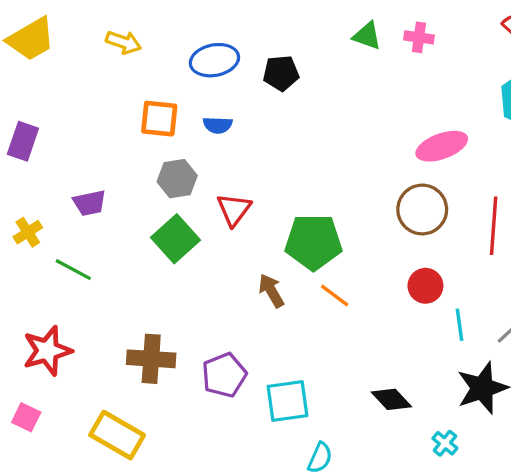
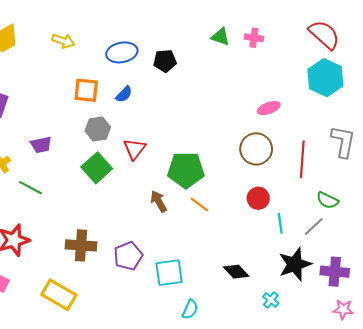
blue semicircle: (218, 125) -> (124, 94), turned -48
pink ellipse: (442, 146) -> (269, 108), size x0.7

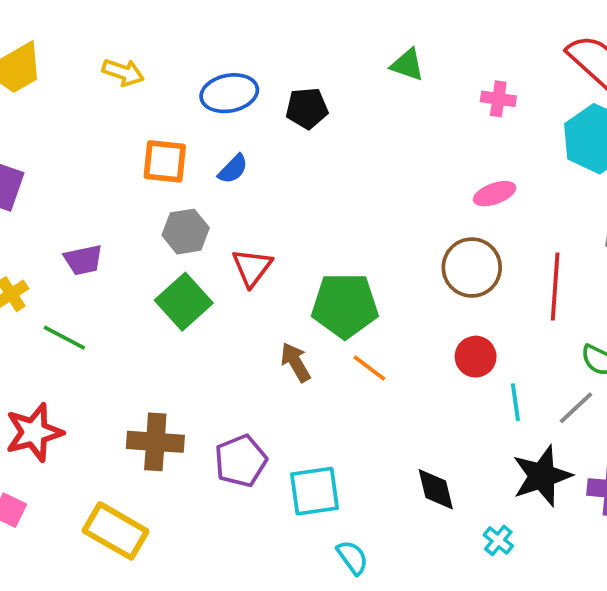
pink cross: (254, 38) -> (498, 99), moved
black diamond: (236, 272) -> (436, 489), turned 30
cyan semicircle: (190, 309) -> (352, 557), turned -60

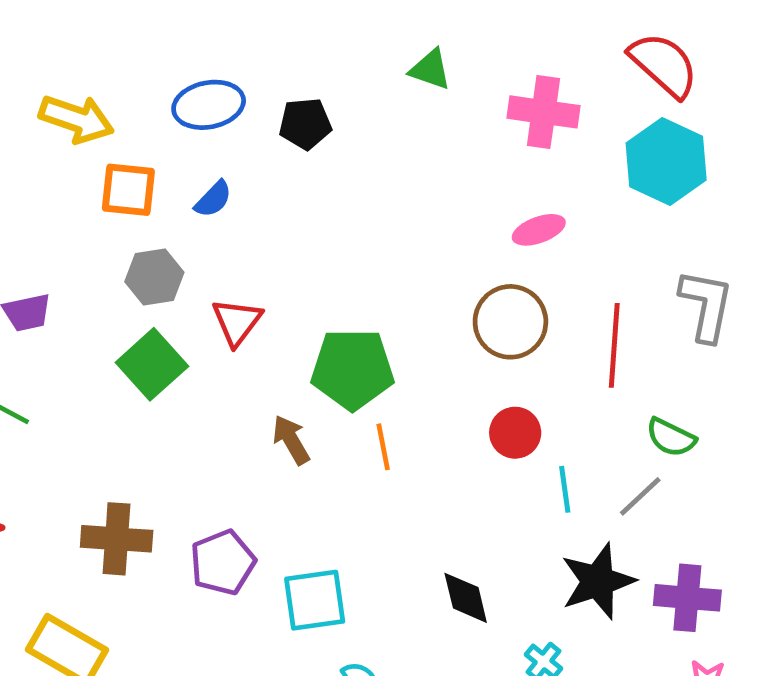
yellow arrow: (123, 72) -> (76, 119), moved, size x1.4
pink cross: (498, 99) -> (543, 112), size x1.6
orange line: (369, 368) -> (383, 447), turned 42

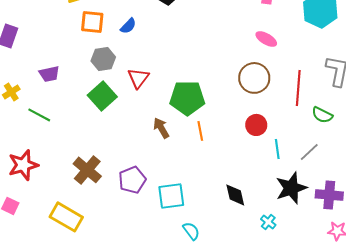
pink ellipse: (539, 230) -> (266, 39), turned 50
green semicircle: (671, 437) -> (322, 115), moved
brown cross: (117, 539) -> (87, 170), turned 36

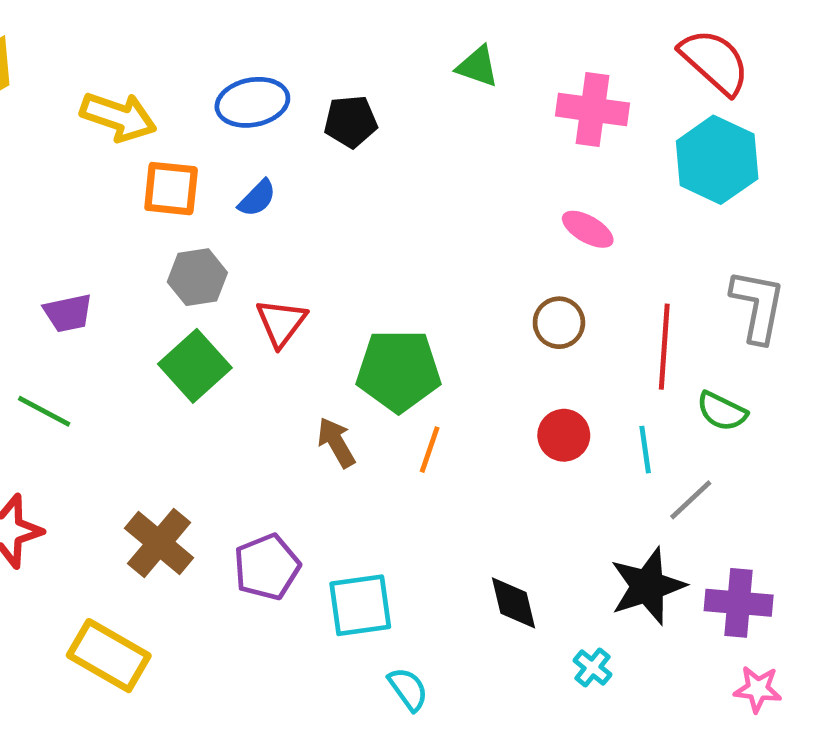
brown circle: (254, 78) -> (559, 323), size x0.7
orange line: (200, 131) -> (430, 450), turned 30
cyan line: (277, 149) -> (645, 450), moved

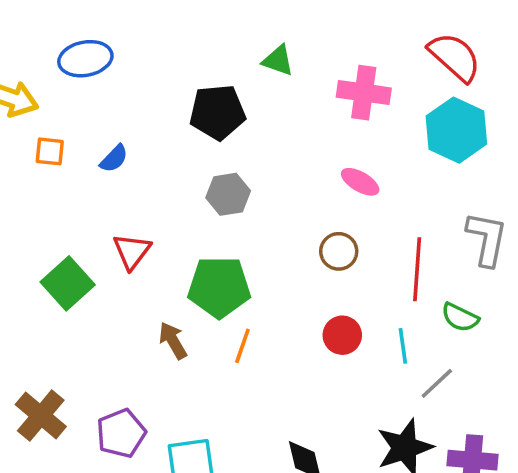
blue ellipse: (252, 102) -> (85, 59), moved
black pentagon: (351, 122) -> (217, 112), moved, size x1.4
orange square: (171, 189) -> (50, 151), size x0.7
gray hexagon: (197, 277) -> (228, 194), moved

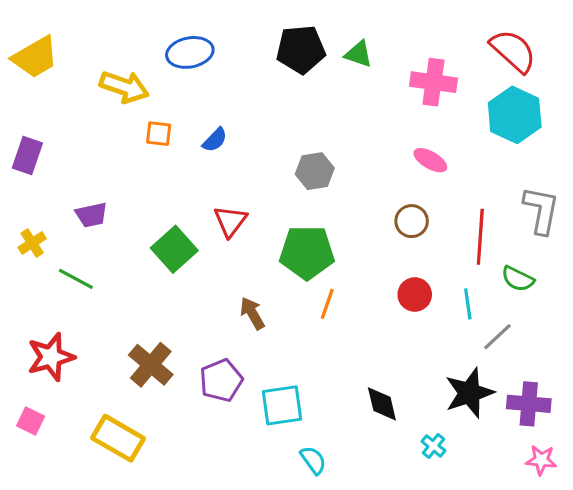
black pentagon: (217, 112) -> (301, 49), moved
brown arrow: (173, 341) -> (252, 313), moved

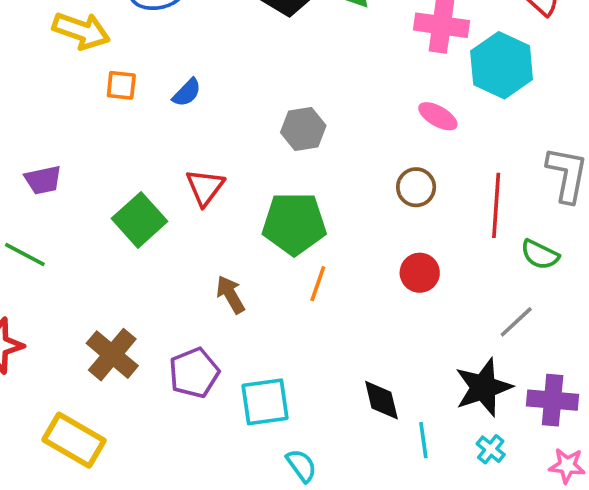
cyan hexagon: (515, 115) -> (502, 65), moved
cyan line: (468, 304) -> (423, 440), moved
cyan cross: (433, 446) -> (491, 449), moved

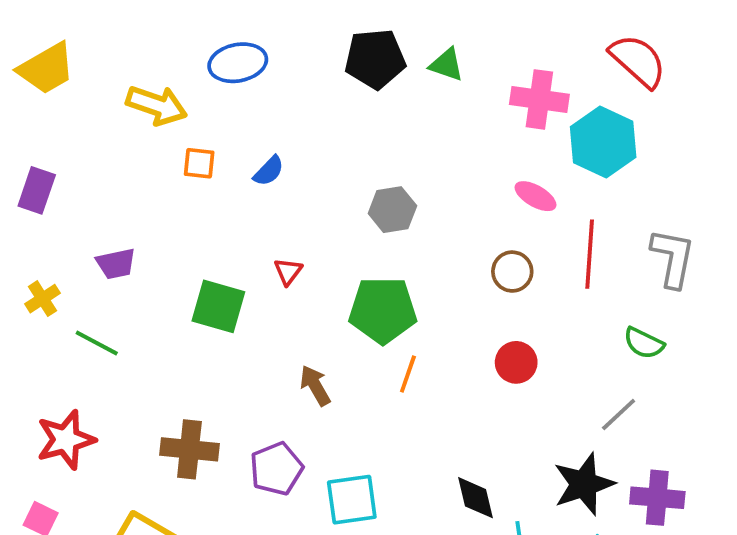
red triangle: (205, 187) -> (288, 272), size x0.7
red line: (496, 205) -> (590, 254), moved
green square: (139, 220) -> (218, 306), turned -32
brown cross: (112, 355) -> (189, 449), turned -34

